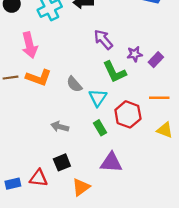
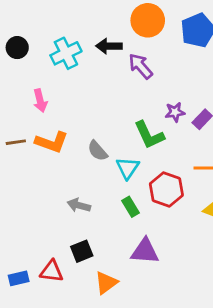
purple arrow: (103, 40) -> (141, 66), moved
pink arrow: (30, 45) -> (40, 101), size x0.7

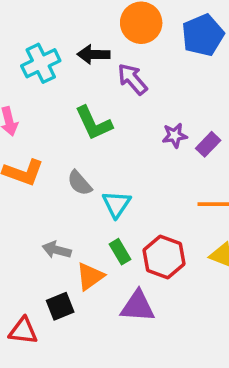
green L-shape: (149, 135) -> (94, 123), moved
red hexagon: (166, 190) -> (164, 257), moved
orange triangle: (106, 283) -> (90, 276), moved

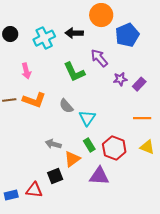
blue pentagon: (203, 35) -> (127, 35), moved
purple arrow: (132, 79) -> (99, 58), moved

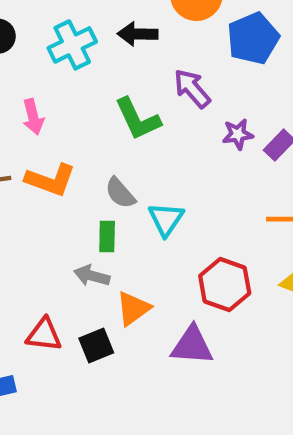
green rectangle: (89, 145) -> (107, 237), moved, turned 32
red triangle: (34, 190) -> (44, 335), moved

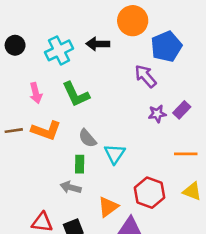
purple arrow: (192, 88) -> (146, 76), moved
green L-shape: (138, 119) -> (76, 94), moved
purple star: (238, 134) -> (157, 114), moved
orange triangle: (133, 308) -> (108, 207), moved

